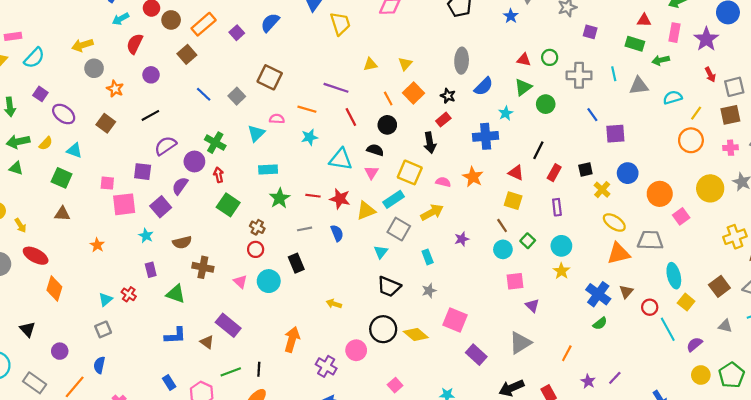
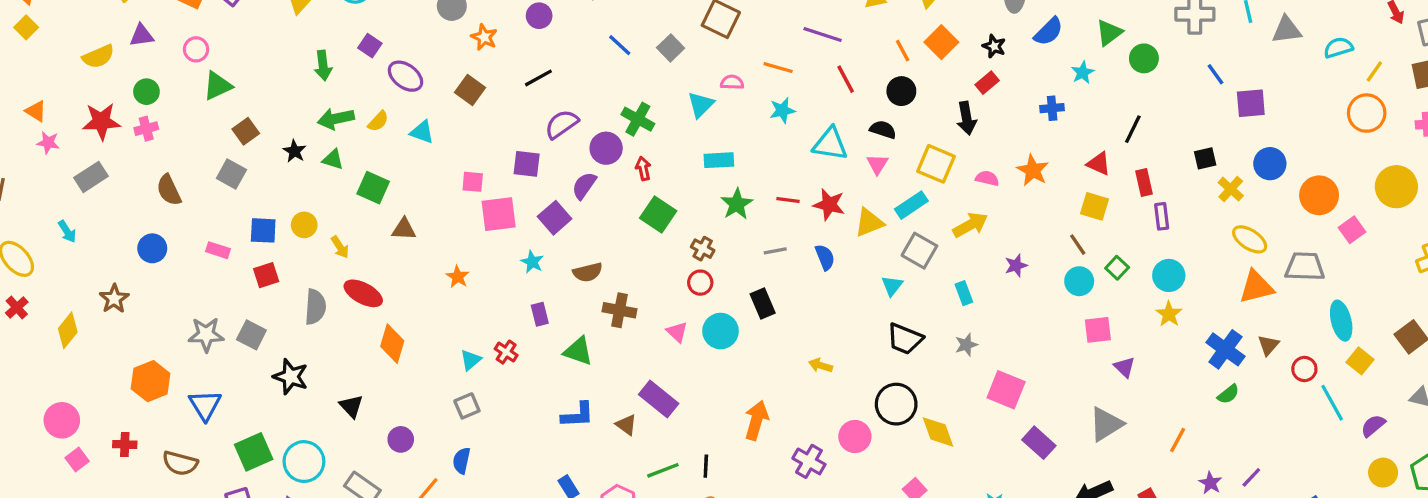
blue cross: (486, 136) -> (1052, 108), size x0.6
red rectangle: (554, 173) -> (1144, 183), moved, turned -42
green square: (62, 178) -> (373, 188), moved
yellow diamond: (416, 334) -> (938, 432), moved, turned 30

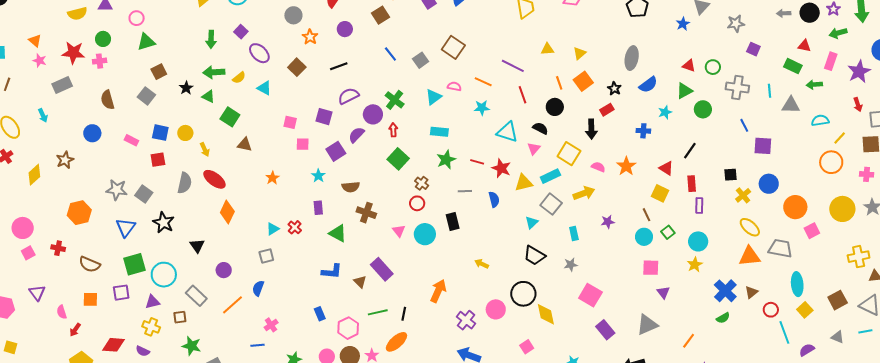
pink square: (499, 214) -> (303, 144), size x0.6
blue triangle: (205, 405) -> (126, 227), moved

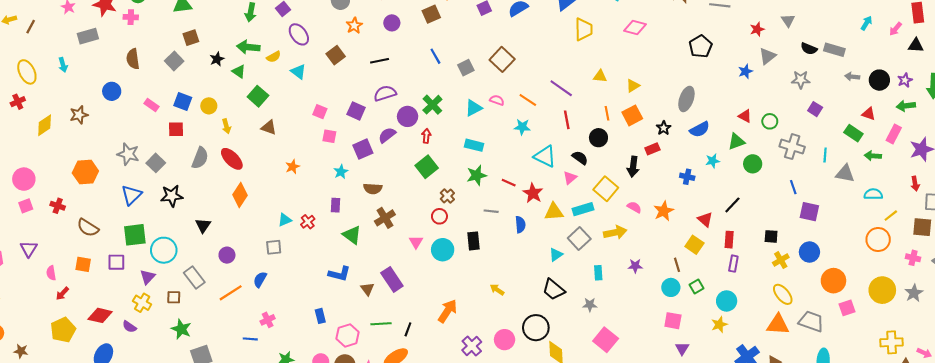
brown cross: (366, 213) -> (385, 218), turned 30
black star: (164, 223) -> (172, 196), turned 30
purple triangle: (152, 302) -> (148, 277), turned -42

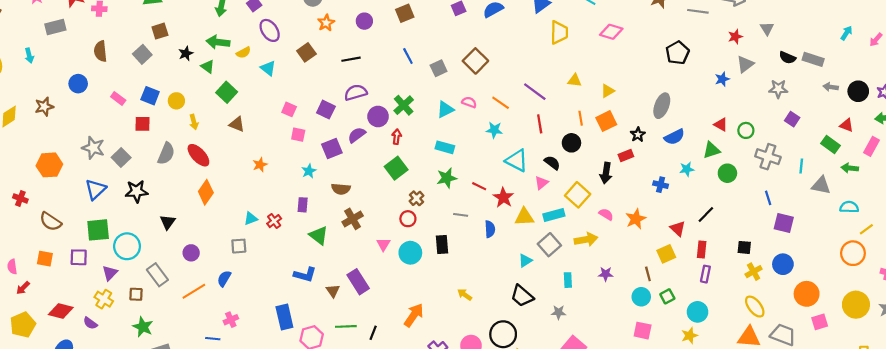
yellow square: (694, 245) -> (666, 254), turned 30
blue rectangle: (320, 316) -> (284, 317), size x1.6

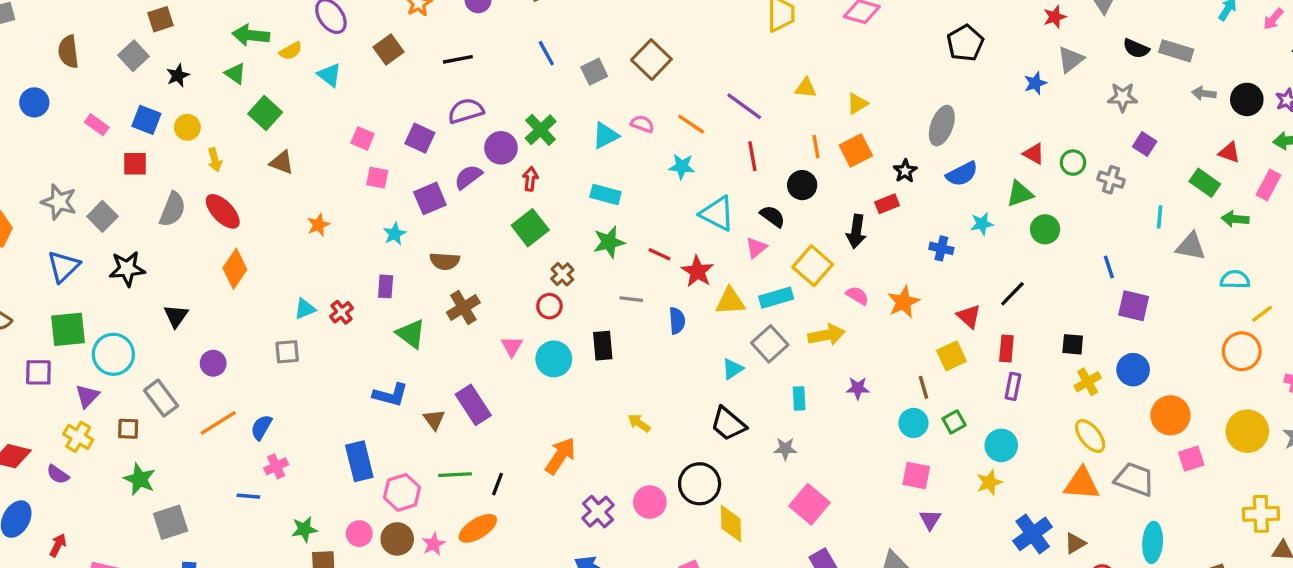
black star: (186, 53) -> (178, 75), moved
gray cross: (768, 157) -> (1111, 180), moved, size x0.7
blue semicircle: (224, 278) -> (261, 427), moved

